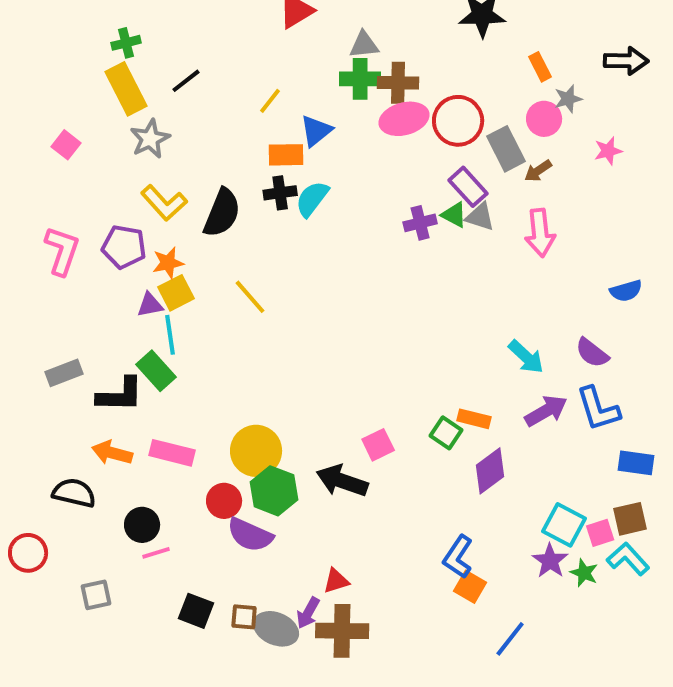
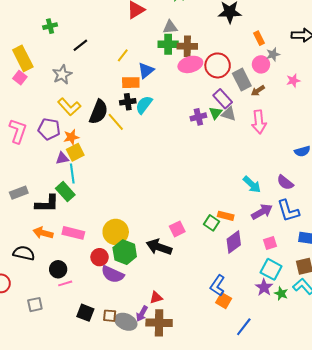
yellow rectangle: (126, 89) -> (23, 58), moved
green triangle: (454, 215) -> (216, 113), turned 40
yellow line: (250, 297) -> (116, 122), moved
pink square: (600, 533) -> (270, 243), moved

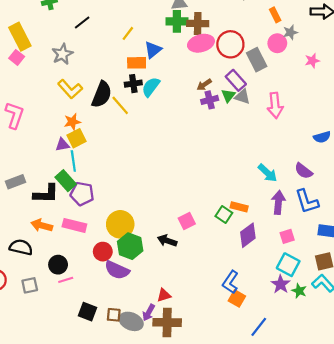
brown arrow: (258, 91) -> (204, 85), moved
purple pentagon: (49, 129) -> (82, 194), moved
purple arrow: (262, 212) -> (278, 202), turned -55
black arrow: (159, 247) -> (167, 241), size x0.7
gray square: (35, 305) -> (30, 285), moved

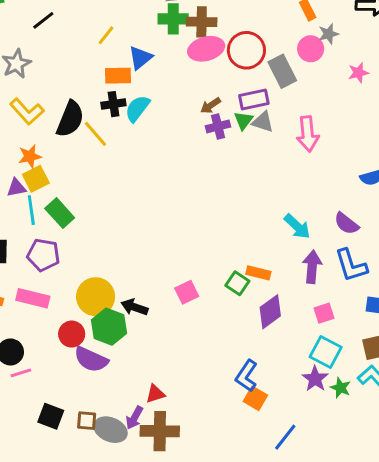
purple rectangle: (236, 80) -> (254, 100), turned -60
green rectangle: (66, 181) -> (60, 213), moved
black arrow: (167, 241) -> (134, 307), moved

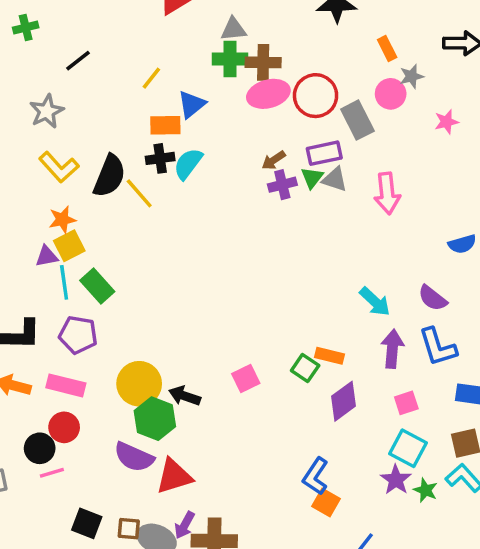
red circle: (72, 334) -> (64, 427), moved
red triangle: (155, 394) -> (174, 476), moved, size x1.6

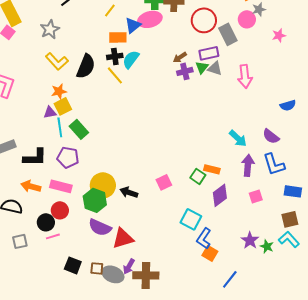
pink ellipse: (268, 94) -> (150, 19), moved
yellow line: (139, 193) -> (115, 75), moved
green hexagon: (155, 419) -> (95, 200), moved
cyan square: (408, 448) -> (191, 219), moved

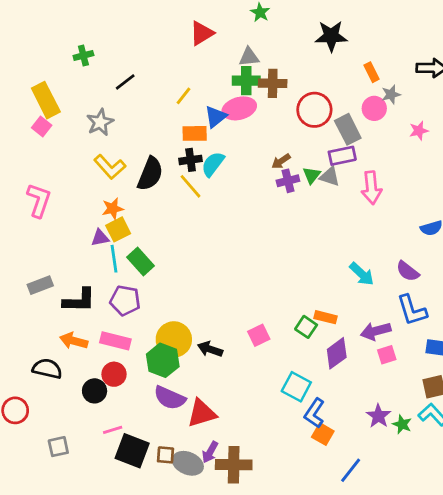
purple rectangle: (209, 53) -> (342, 156), moved
purple arrow: (248, 165) -> (376, 331), moved, turned -110
pink line: (53, 236) -> (113, 430), moved
gray square: (20, 241) -> (58, 447), moved
black square: (73, 265) -> (132, 451), size x1.4

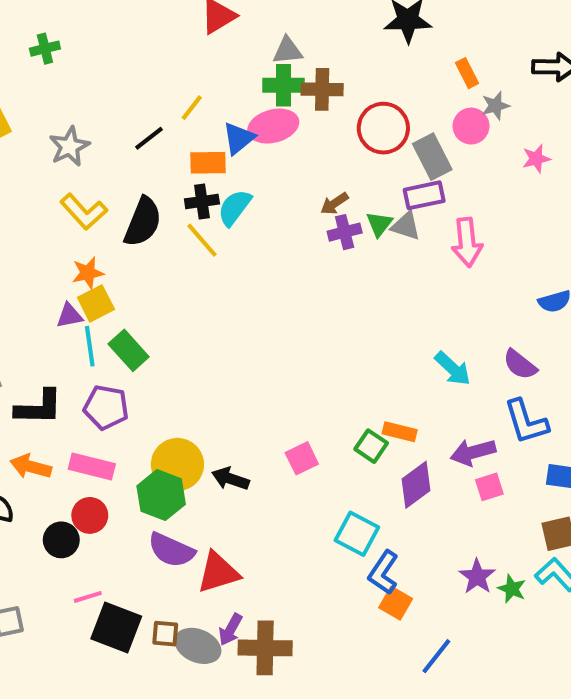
black line: (125, 82) -> (149, 138), moved

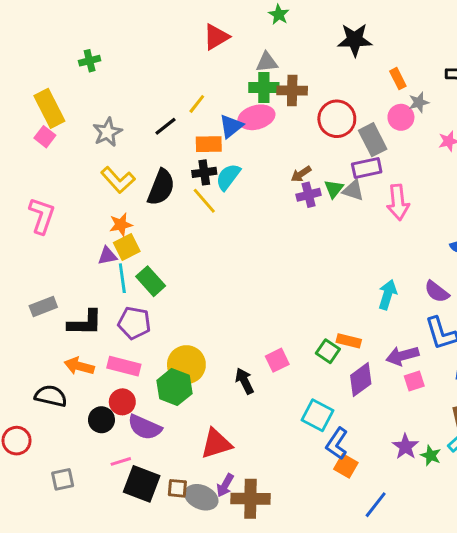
cyan arrow: (453, 369) -> (388, 295), turned -116
black arrow: (230, 479) -> (244, 381), moved, turned 45
purple semicircle: (171, 550) -> (145, 427), moved

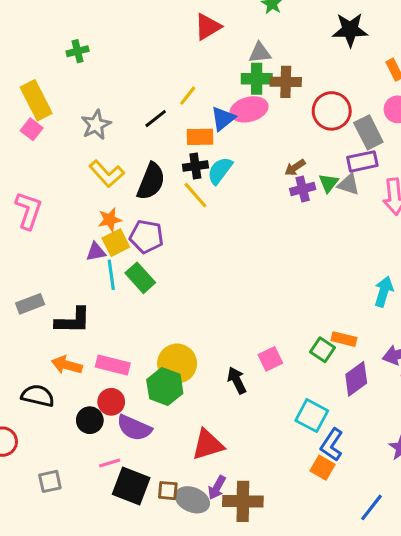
purple pentagon: (134, 323) -> (146, 236), moved
orange square: (346, 466) -> (322, 468), moved

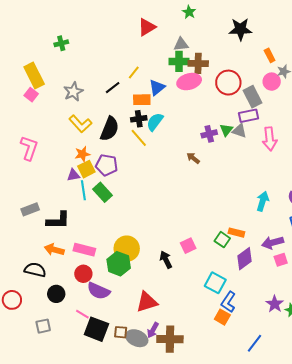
pink ellipse: (249, 109) -> (189, 82), moved
brown arrow: (295, 168) -> (193, 158), moved, turned 72
black circle: (90, 420) -> (56, 294), moved
pink line: (110, 463) -> (82, 314), turned 48

